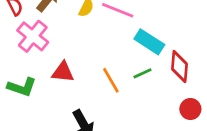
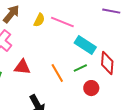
red circle: (190, 109) -> (91, 88), moved

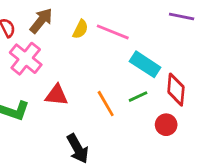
red circle: (91, 88) -> (166, 125), moved

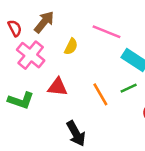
yellow semicircle: (80, 29) -> (71, 47), moved

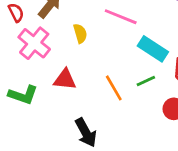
yellow semicircle: (71, 47) -> (80, 33), turned -42

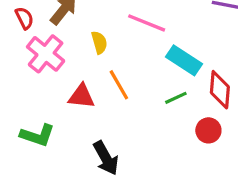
orange line: (114, 88) -> (119, 85), moved
green L-shape: (23, 95) -> (37, 135), moved

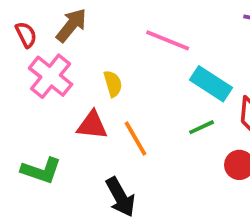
yellow semicircle: (99, 42) -> (113, 84), moved
orange line: (119, 85) -> (136, 138), moved

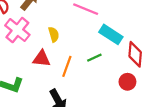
green line: (202, 127) -> (94, 58), moved
orange line: (136, 138) -> (67, 66), turned 50

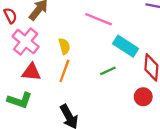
red triangle: (42, 59) -> (31, 72), moved
orange line: (67, 66) -> (64, 71), moved

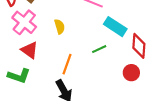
orange line: (64, 71) -> (67, 64), moved
red triangle: (31, 72) -> (30, 50), turned 30

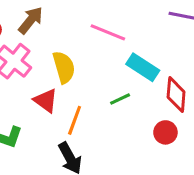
yellow semicircle: (60, 27) -> (64, 67), size x1.5
red triangle: (30, 50) -> (46, 101), moved

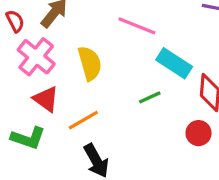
red triangle: (46, 101) -> (46, 99), moved
orange line: (75, 120) -> (83, 120), moved, turned 40

